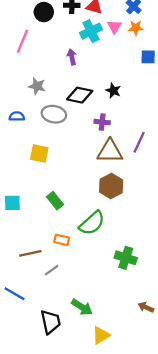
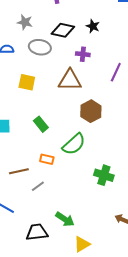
brown triangle: (110, 151) -> (70, 80), moved
black trapezoid: (51, 322) -> (37, 232), turned -85

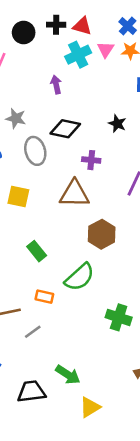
black star: (93, 26) -> (117, 124), moved
gray ellipse: (40, 47) -> (35, 151), turned 65

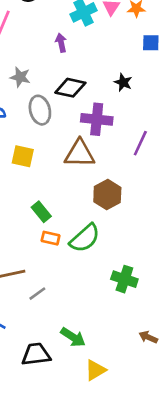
purple cross: (91, 160) -> (97, 119), size x1.6
orange rectangle: (44, 297) -> (51, 238), moved

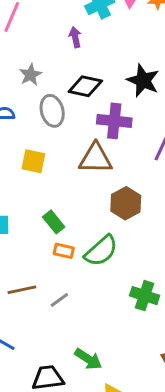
gray star: (20, 77) -> (30, 75), turned 30
black star: (123, 82) -> (143, 81), size x1.6
gray line: (37, 294) -> (59, 300), moved

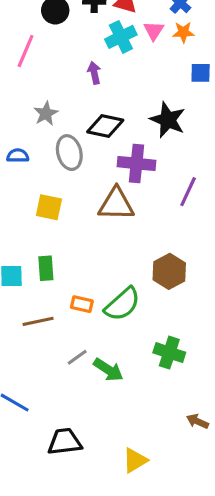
brown hexagon: (126, 203) -> (169, 271), moved
green rectangle: (54, 222) -> (46, 268), moved, turned 35
brown line: (22, 290) -> (38, 321), moved
green arrow: (88, 359) -> (108, 370), moved

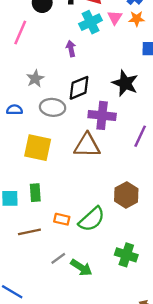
black diamond: (105, 126) -> (79, 88), turned -35
gray ellipse: (69, 153) -> (53, 107), turned -70
yellow square: (49, 207) -> (38, 148), size x1.4

